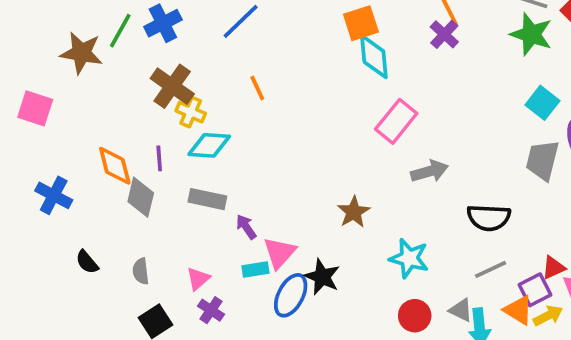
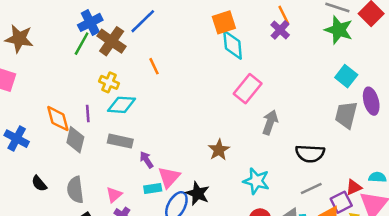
green line: (120, 31) -> (82, 44), moved
brown star: (81, 53) -> (19, 39), moved
brown cross: (172, 86) -> (112, 41), moved
gray arrow: (429, 171) -> (270, 122), turned -55
gray semicircle: (141, 271) -> (75, 190), size x1.5

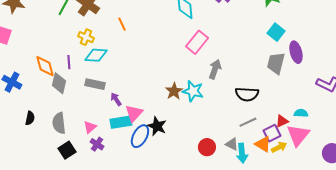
cyan star: (256, 181) -> (193, 91), moved
black semicircle: (39, 183) -> (30, 118), turned -128
cyan rectangle: (153, 188) -> (121, 122), size x1.5

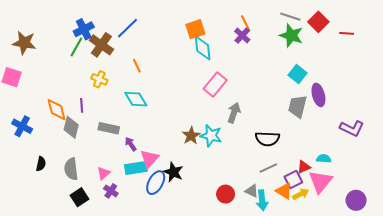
cyan diamond: (96, 55) -> (136, 99), moved, turned 55

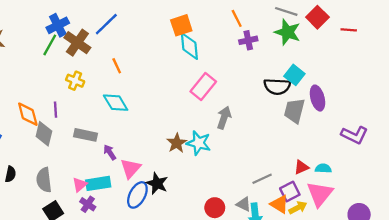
purple cross: (242, 35) -> (248, 40), moved, turned 35
black semicircle: (267, 139) -> (277, 86), moved
red triangle: (304, 167) -> (301, 167), moved
cyan rectangle: (136, 168) -> (98, 183), moved

